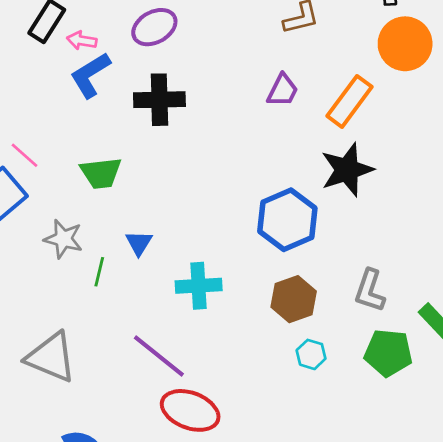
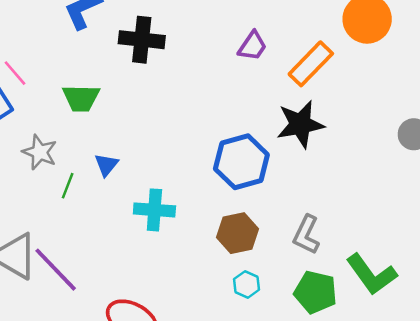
purple line: (159, 356) -> (56, 270), moved

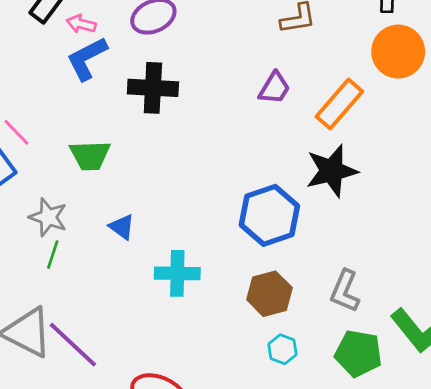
blue triangle: (106, 165) -> (122, 227), turned -30
green line: (68, 186) -> (53, 255), moved

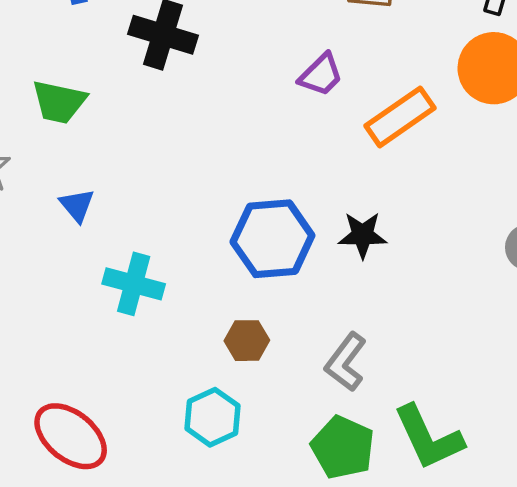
black star: (332, 171) -> (363, 235), moved, size x0.7
brown hexagon: (269, 294) -> (247, 341), size x0.7
cyan hexagon: (282, 349) -> (213, 417), moved, size x1.4

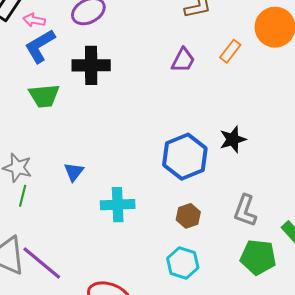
green trapezoid: (59, 102) -> (44, 96), moved
orange rectangle: (400, 117) -> (230, 51), moved, size x0.6
blue triangle: (77, 205) -> (74, 172), turned 35

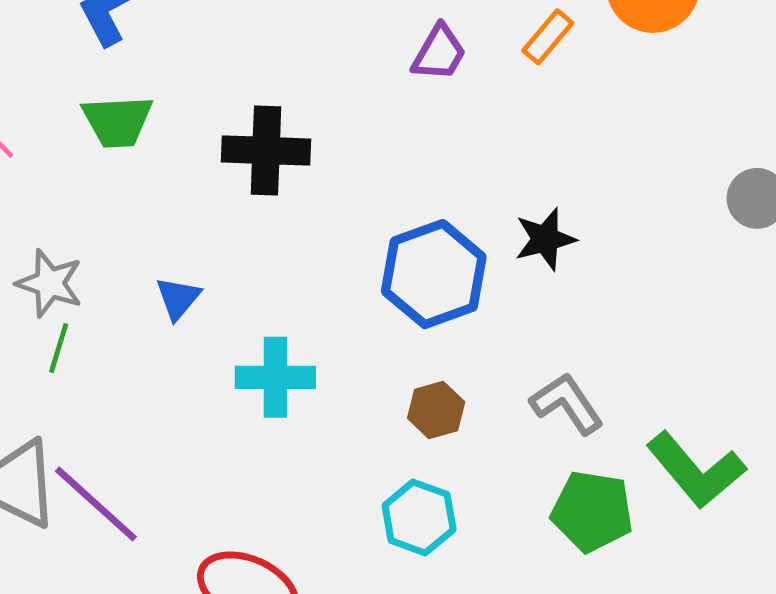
black cross: (91, 65) -> (266, 151), moved
gray L-shape: (245, 211) -> (567, 404), turned 124

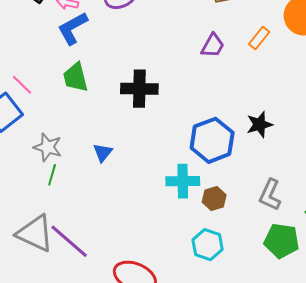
green trapezoid: (117, 121) -> (76, 77), turned 80
cyan cross: (275, 377) -> (183, 181), moved
gray L-shape: (567, 404) -> (270, 195), turned -120

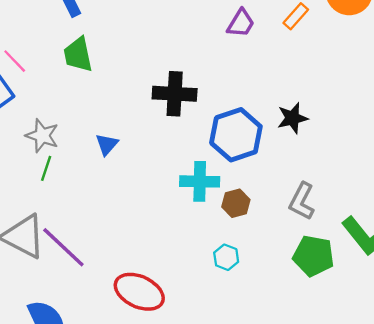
black cross: (139, 89) -> (175, 94), moved
cyan hexagon: (208, 245) -> (226, 257), size x0.7

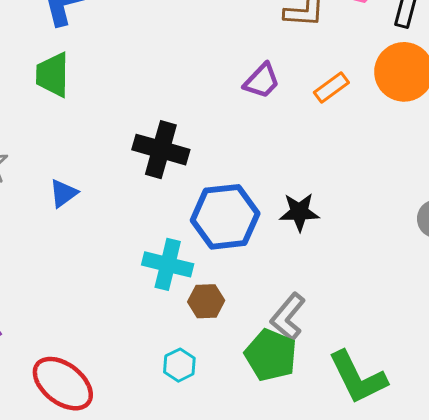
green pentagon: (314, 256) -> (271, 355), moved

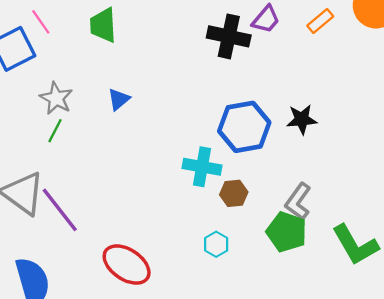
black cross: (161, 150) -> (229, 36), moved
blue triangle: (63, 193) -> (119, 99), moved

